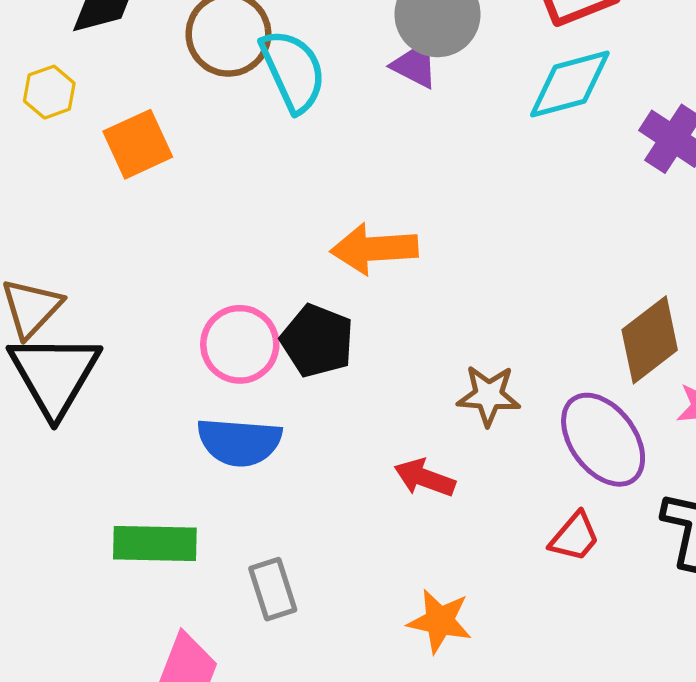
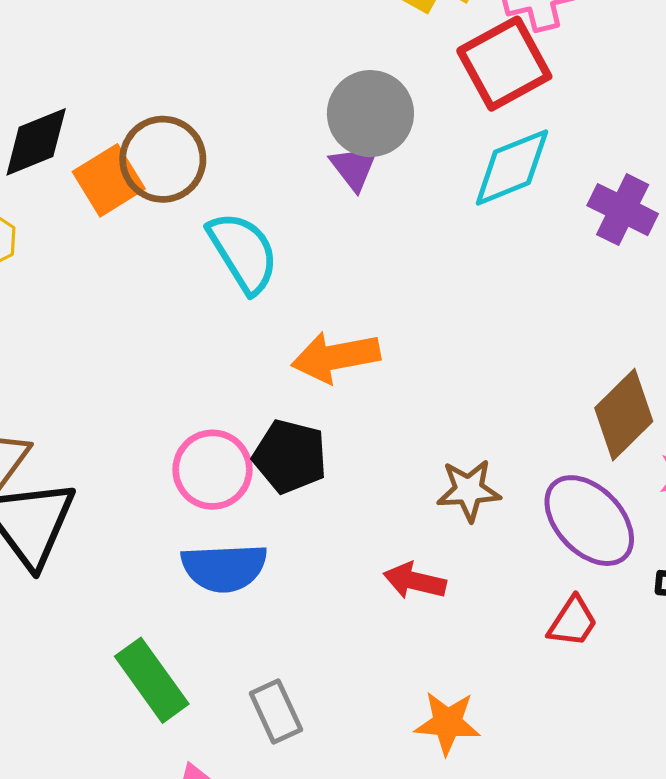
purple triangle: (415, 65) -> (354, 167), turned 32
cyan semicircle: (293, 71) -> (243, 252), moved
orange square: (138, 144) -> (109, 180), moved
green rectangle: (155, 543) -> (152, 680), turned 60

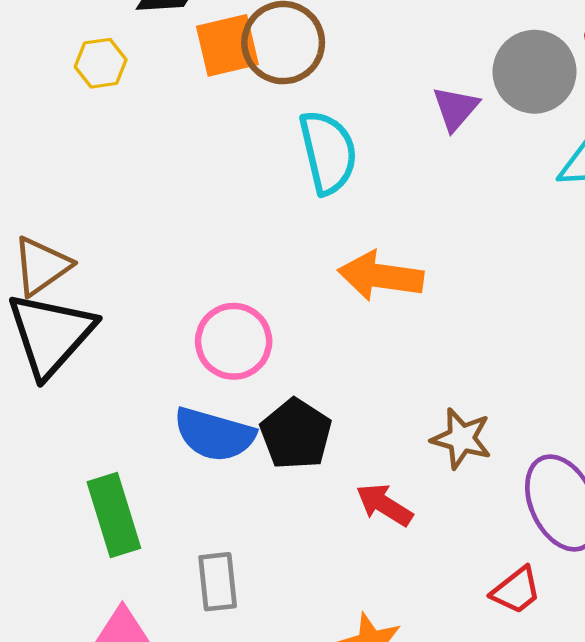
gray circle: (370, 114) -> (535, 72), moved
black pentagon: (290, 456) -> (296, 434), moved

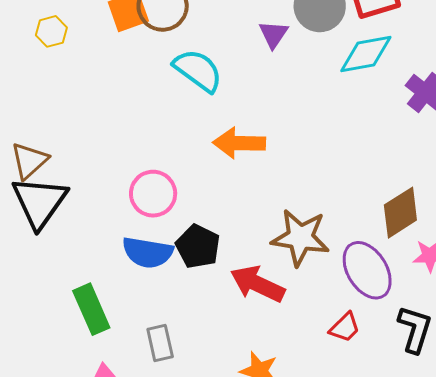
cyan semicircle: (328, 152) -> (198, 70), turned -34
brown star: (461, 439) -> (300, 238), size x1.5
red arrow: (384, 505) -> (257, 284), size x1.5

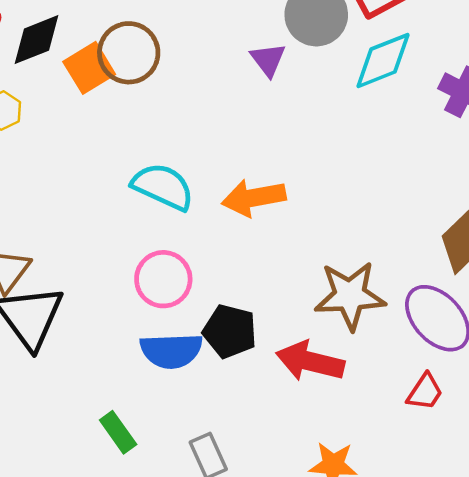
cyan semicircle: (198, 70) -> (163, 187), moved
green rectangle: (91, 309) -> (118, 432), size x0.7

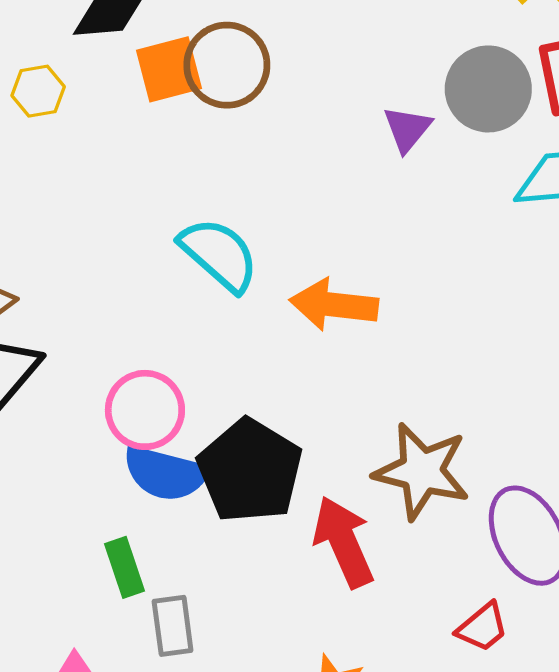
pink circle: (163, 279) -> (145, 410), moved
black pentagon: (230, 331) -> (250, 471), size x1.4
red arrow: (310, 361) -> (344, 542), turned 36
green rectangle: (118, 432) -> (125, 567), moved

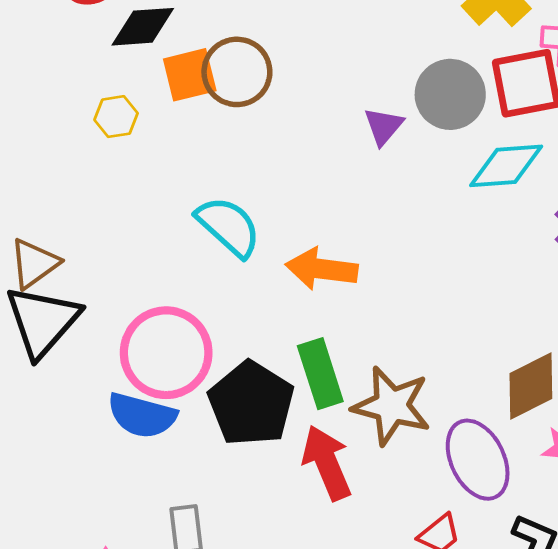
yellow hexagon: (38, 91) -> (116, 117), moved
pink circle: (145, 410) -> (166, 353), size x1.4
blue semicircle: (165, 473) -> (142, 415), moved
green rectangle: (125, 567) -> (320, 374), moved, size x1.4

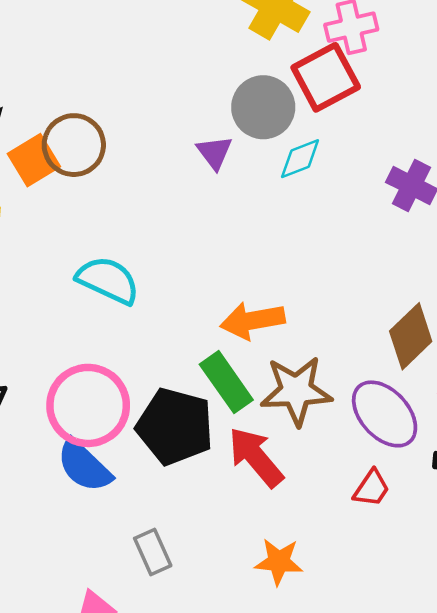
cyan diamond: (506, 166) -> (300, 159), moved, size x0.7
orange arrow: (322, 269) -> (253, 321), moved
blue semicircle: (142, 415) -> (84, 466), turned 46

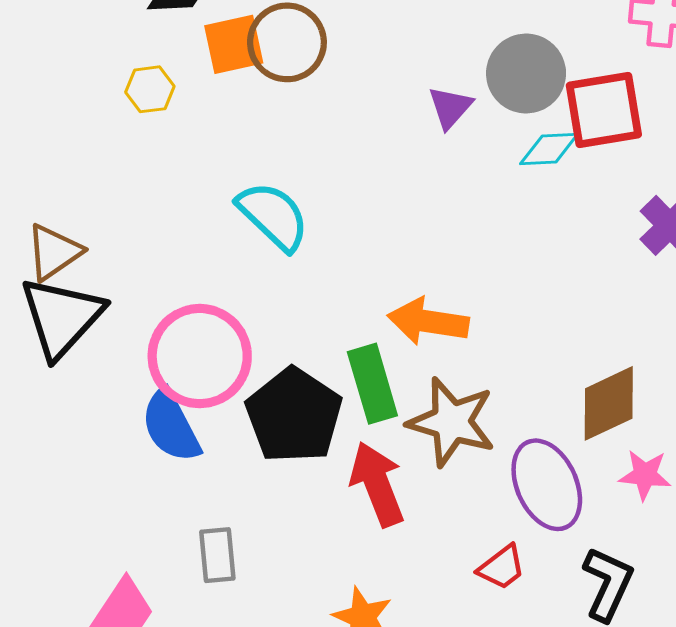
red square: (326, 77) -> (604, 110), moved

